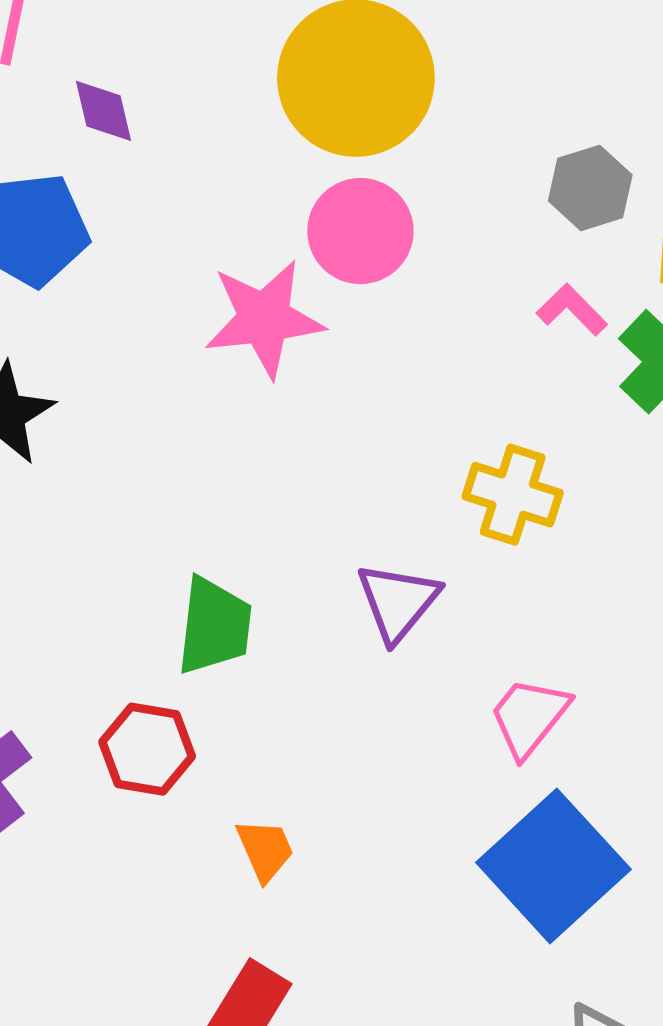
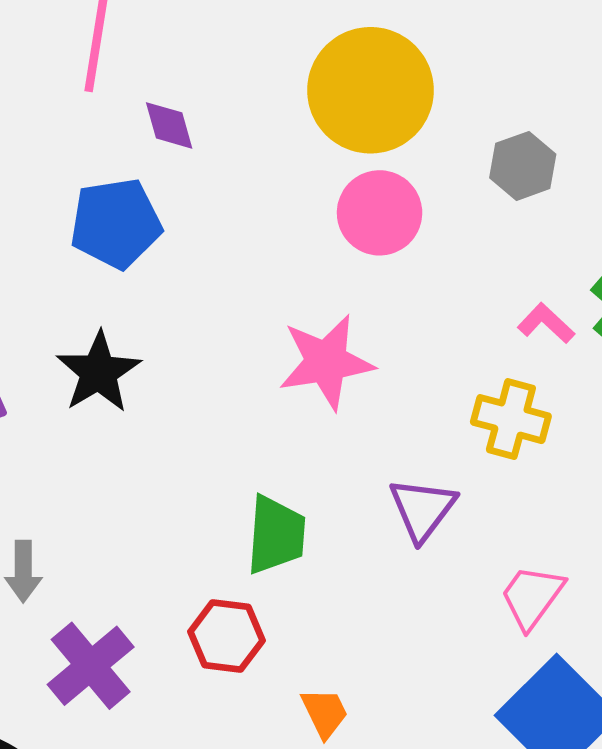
gray hexagon: (590, 188) -> (523, 166), moved
pink L-shape: (572, 310) -> (546, 323), moved
pink star: (264, 319) -> (326, 362), moved

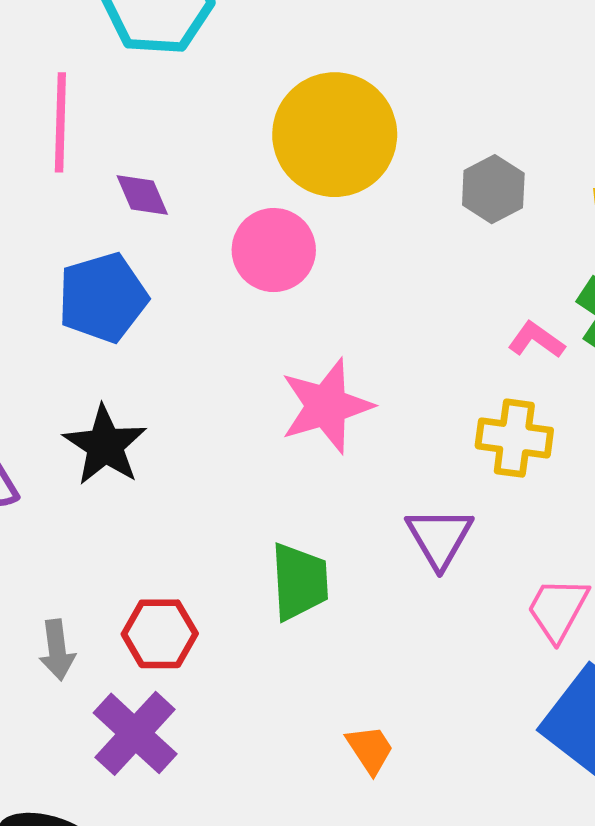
pink circle: (380, 213) -> (274, 250), moved
red hexagon: (226, 636) -> (160, 634), moved

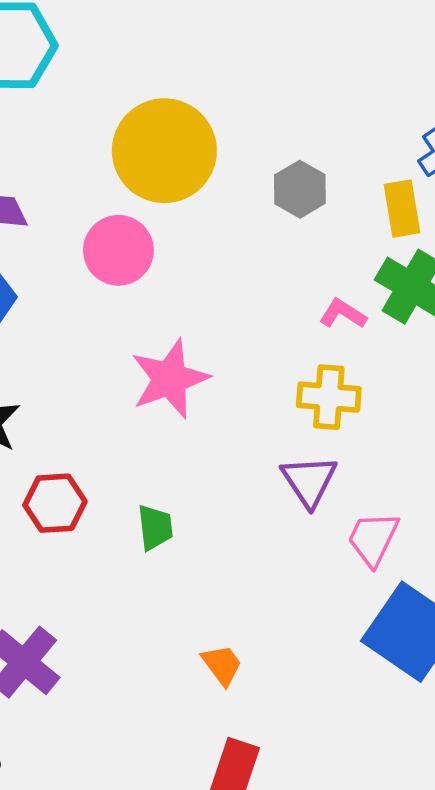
purple triangle: (439, 537) -> (309, 481), moved
green trapezoid: (299, 582) -> (155, 527), size x0.7
red hexagon: (160, 634) -> (55, 503), moved

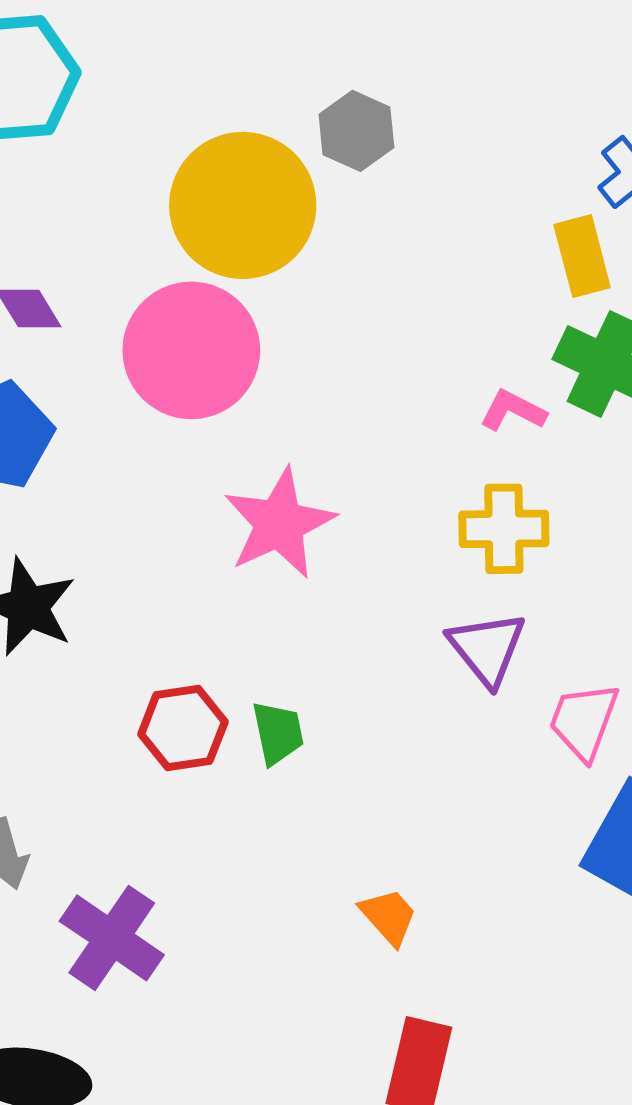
gray hexagon: (300, 189) -> (356, 131), moved
pink circle: (118, 250) -> (191, 350), size x1.4
red hexagon: (55, 503) -> (183, 728), moved

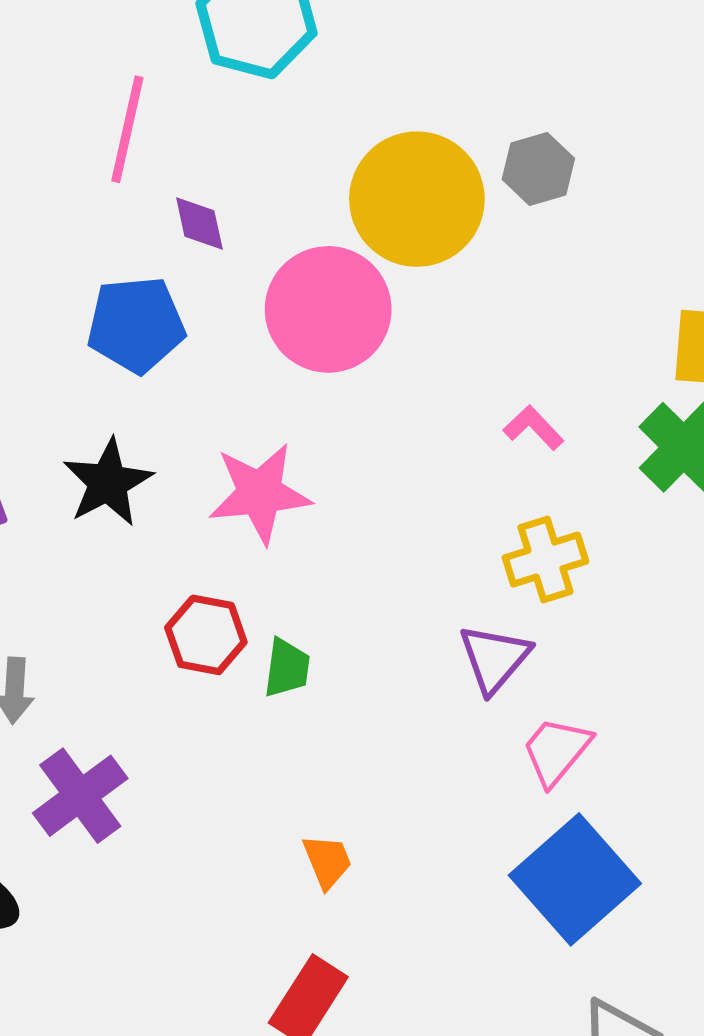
pink L-shape: (513, 411) -> (533, 428), moved
pink star: (279, 523) -> (260, 493), moved
yellow cross: (504, 529) -> (545, 560), turned -36

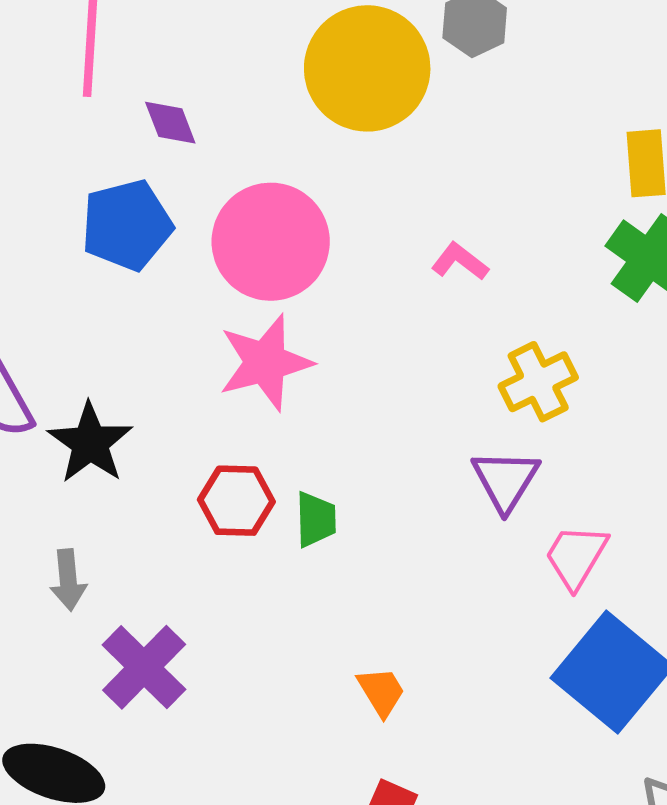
pink circle: (328, 309) -> (271, 242), moved
pink L-shape: (533, 428) -> (460, 262), moved
black star: (108, 483) -> (90, 443), moved

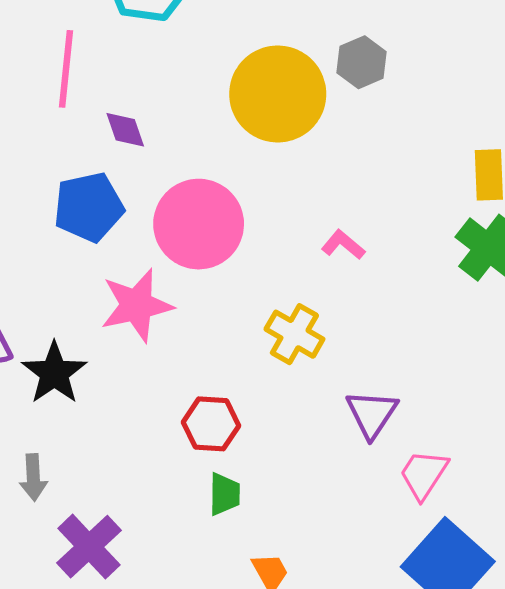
pink star: (265, 362) -> (137, 305), moved
yellow cross: (538, 382) -> (294, 334), moved, turned -36
red hexagon: (236, 501) -> (211, 424), moved
green trapezoid: (316, 519) -> (224, 494), moved

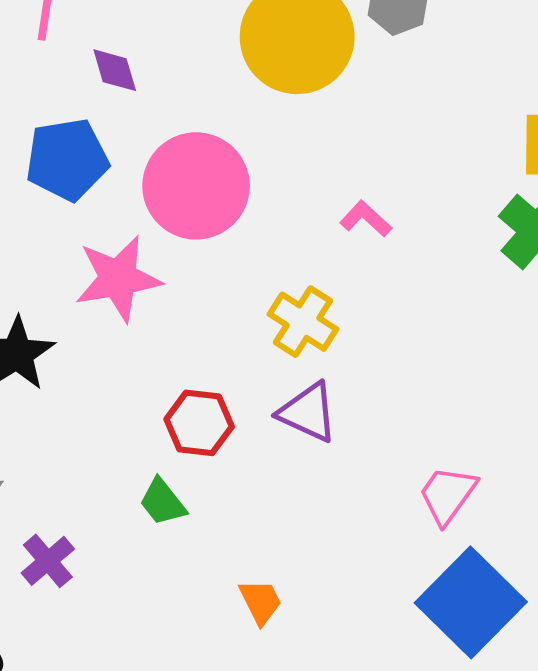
purple triangle: (372, 414) -> (308, 412), moved, turned -42
green trapezoid: (224, 494) -> (163, 502), moved, turned 138
purple cross: (89, 547) -> (48, 561), size x0.7

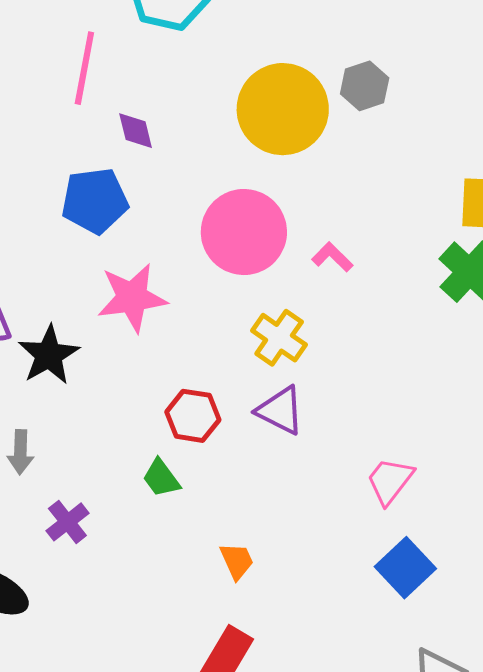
pink circle: (196, 186) -> (244, 232), moved
blue square: (471, 602) -> (405, 568), size x0.7

